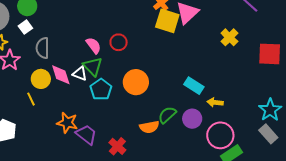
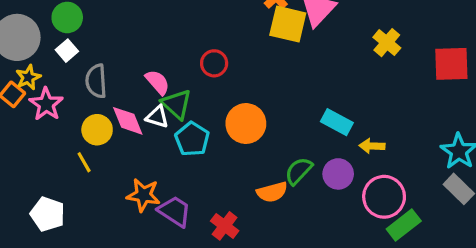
pink semicircle: (94, 45) -> (158, 82), moved

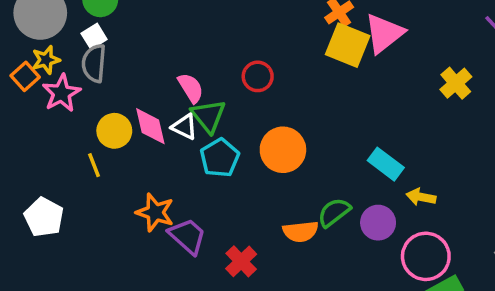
gray semicircle: (96, 81) -> (94, 63), moved

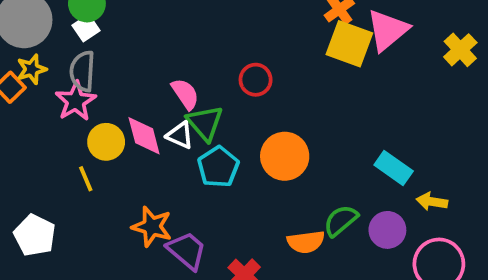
white square: (94, 36) -> (86, 28), moved
yellow cross: (456, 83) -> (460, 50), moved
pink star: (61, 93) -> (76, 101), moved

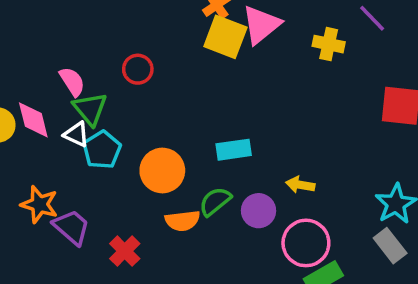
yellow cross: (460, 50) -> (329, 44), turned -36
white triangle: (180, 135) -> (76, 134), moved
orange circle: (285, 156) -> (162, 171), moved
cyan rectangle: (394, 168) -> (234, 150), moved, turned -44

